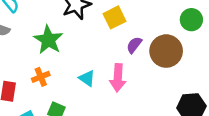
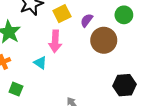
purple semicircle: (134, 45) -> (87, 20), moved
pink arrow: (118, 78) -> (55, 41), moved

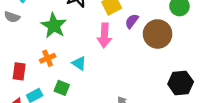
purple semicircle: (87, 20) -> (132, 21), moved
cyan triangle: (40, 63) -> (79, 63), moved

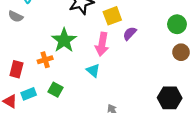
green star: (54, 26) -> (64, 40), moved
brown circle: (158, 34) -> (181, 52), moved, size x0.6
cyan triangle: (79, 63) -> (93, 70), moved

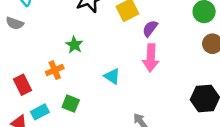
green star: (64, 40) -> (74, 45), size x0.6
pink arrow: (102, 44) -> (151, 58), moved
red rectangle: (16, 69) -> (22, 85), turned -35

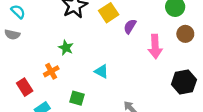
pink arrow: (151, 58) -> (155, 47), moved
green square: (71, 104) -> (77, 98), moved

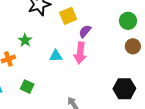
pink arrow: (155, 47) -> (80, 53), moved
cyan triangle: (101, 71) -> (56, 56), moved, turned -40

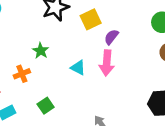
cyan triangle: (56, 56) -> (78, 68), turned 32
green square: (27, 87) -> (46, 106), turned 32

